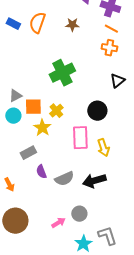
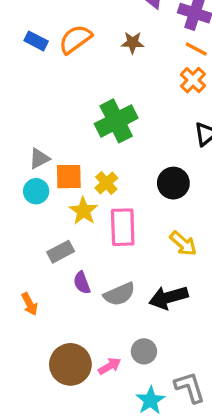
orange semicircle: (37, 23) -> (75, 39), turned 35
orange cross: (109, 48) -> (193, 80), turned 35
pink rectangle: (80, 138) -> (123, 227), moved
yellow arrow: (103, 148) -> (183, 244), turned -30
brown circle: (15, 221) -> (70, 364), moved

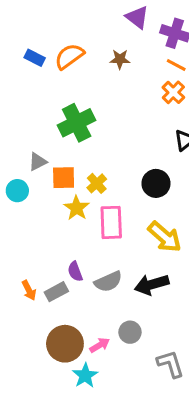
green cross: (116, 121) -> (77, 123), moved
cyan circle: (36, 191) -> (17, 191), moved
yellow arrow: (183, 244) -> (165, 237), size x1.4
gray rectangle: (61, 252) -> (56, 292), moved
cyan star: (150, 400) -> (85, 375), moved

